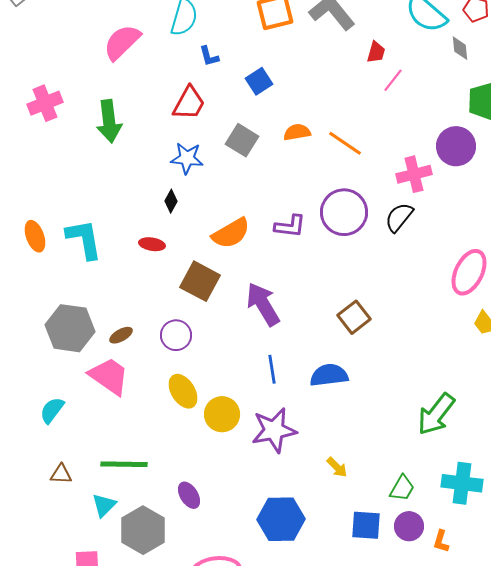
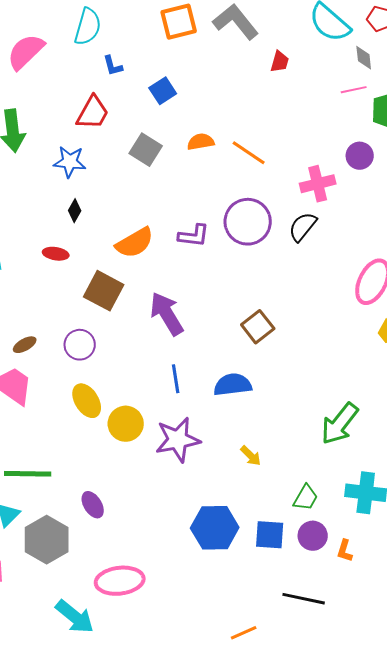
pink line: (393, 80) -> (354, 90), moved, turned 40
purple circle: (456, 146) -> (360, 156), size x0.7
blue star: (187, 158) -> (70, 162), moved
yellow arrow: (337, 467) -> (251, 456), moved
blue hexagon: (281, 519) -> (215, 528), moved

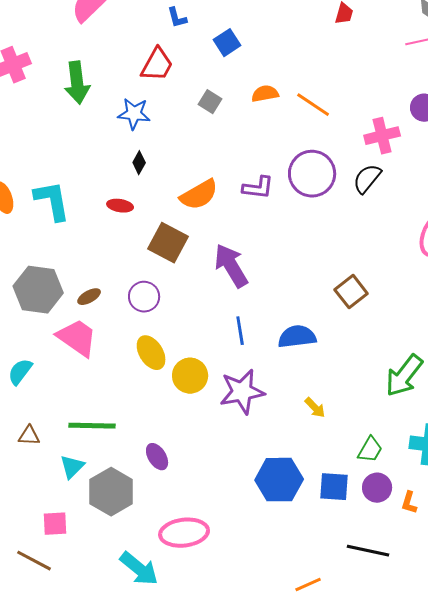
gray square: (146, 150) -> (210, 102), size x0.7
brown square: (258, 327) -> (351, 292), moved

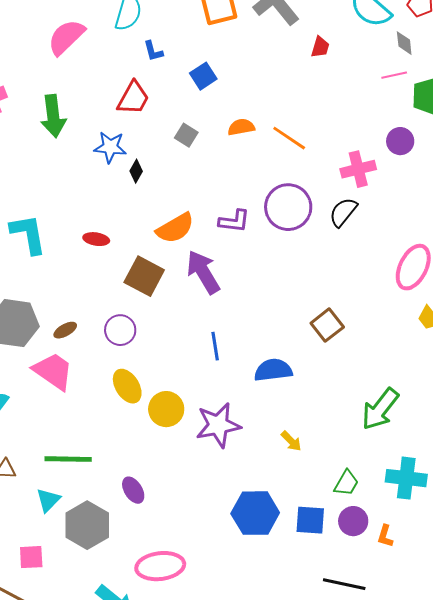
black diamond: (139, 163) -> (136, 171), moved
purple arrow: (231, 266) -> (203, 272), moved
blue line: (240, 331) -> (215, 346), moved

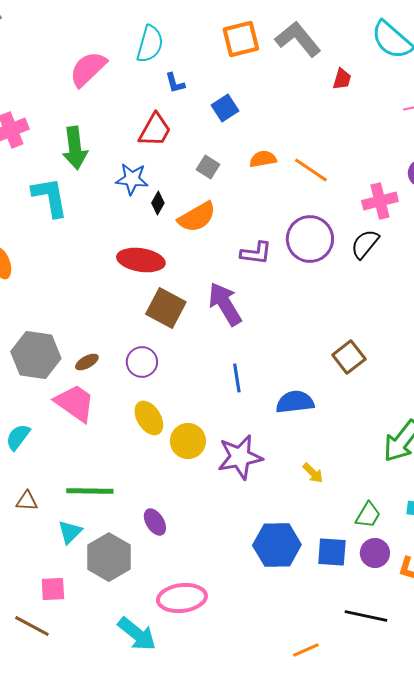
orange semicircle: (175, 228) -> (197, 217), moved
cyan L-shape: (28, 234) -> (50, 197), moved
red ellipse: (96, 239) -> (141, 260), moved, size x1.8

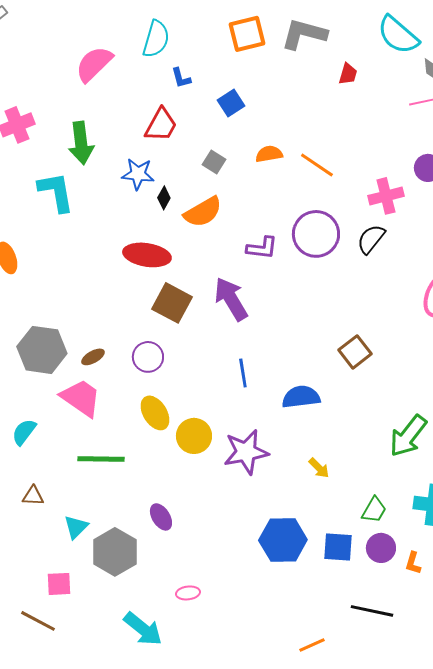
gray L-shape: (298, 39) -> (304, 34), turned -36
green line: (90, 491) -> (101, 459), moved
pink ellipse: (182, 598) -> (188, 593), size x0.5

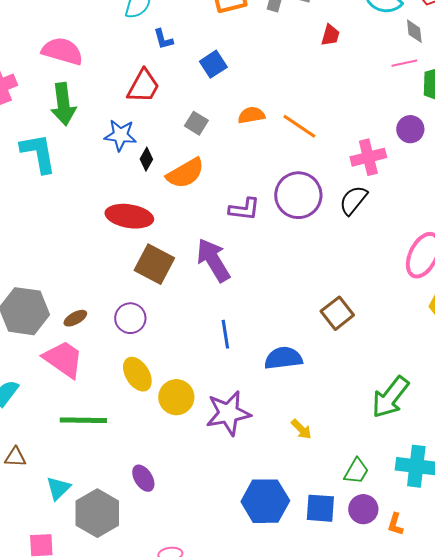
pink semicircle: (94, 64) -> (62, 51), moved, turned 60

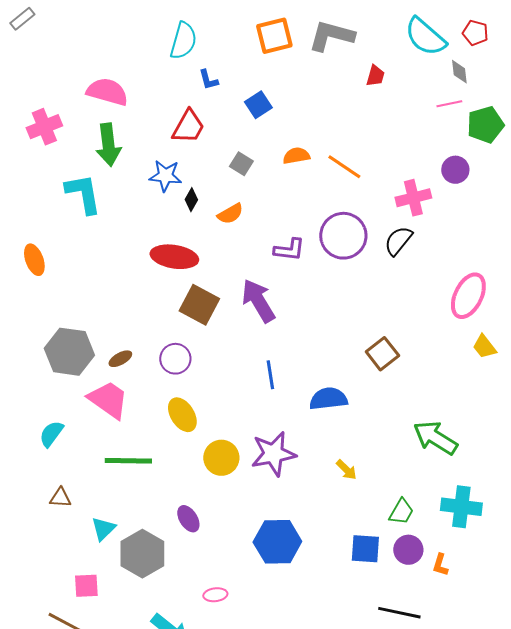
orange semicircle: (185, 173) -> (230, 214), size x0.7
yellow circle: (176, 397) -> (221, 458), moved
green arrow: (390, 397) -> (435, 438), turned 84
blue hexagon: (265, 501) -> (277, 542), moved

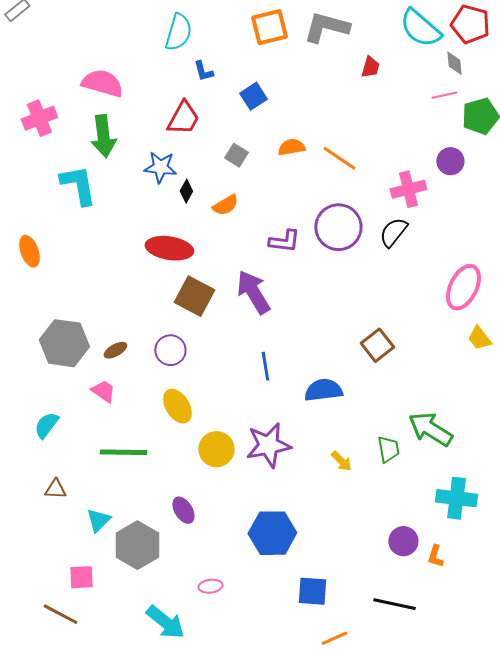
red pentagon: (475, 33) -> (470, 24), size x1.5
pink trapezoid: (108, 400) -> (103, 391), size x0.6
green trapezoid: (401, 512) -> (388, 449), moved, turned -40
blue square: (365, 549) -> (312, 591), moved

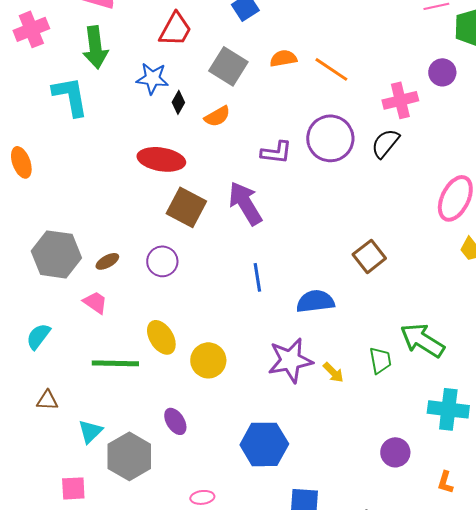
gray square: (236, 155) -> (228, 66), size x1.6
yellow ellipse: (177, 406) -> (161, 337), moved
purple star: (268, 445) -> (290, 360), moved
orange L-shape: (435, 556) -> (445, 482), moved

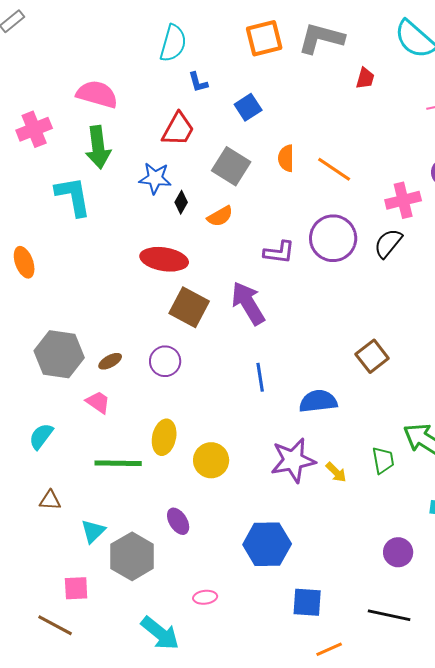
orange semicircle: (283, 58) -> (286, 158), turned -80
yellow ellipse: (161, 337) -> (164, 437), turned 44

